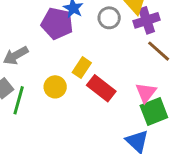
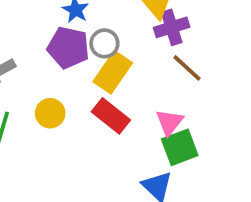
gray circle: (109, 18) -> (104, 43), moved
purple pentagon: (57, 24) -> (68, 48), moved
yellow rectangle: (82, 68) -> (113, 72), moved, size x1.5

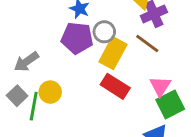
brown line: (187, 68) -> (147, 43), moved
yellow circle: (50, 113) -> (50, 92), moved

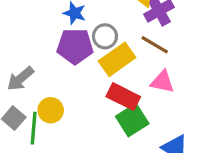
yellow rectangle: (113, 53) -> (117, 59), turned 32
pink triangle: (160, 86) -> (162, 82), moved, turned -45
green square: (170, 104) -> (132, 120), moved

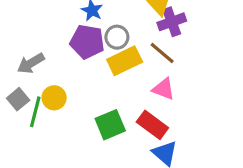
red rectangle: (123, 97) -> (152, 125), moved
green square: (132, 120) -> (110, 125), moved

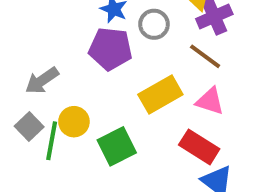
gray circle: (117, 37) -> (154, 24), moved
yellow rectangle: (125, 61) -> (160, 94), moved
green square: (110, 125) -> (117, 146), moved

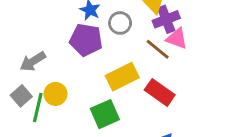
pink triangle: (210, 101) -> (177, 39), moved
green square: (117, 146) -> (105, 114), moved
red rectangle: (199, 147) -> (160, 92), moved

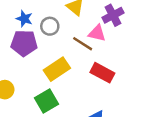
purple cross: (166, 19) -> (113, 15), moved
red rectangle: (160, 92) -> (102, 73), moved

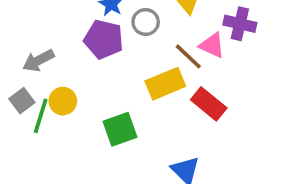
purple cross: (113, 15) -> (240, 24), turned 30
yellow rectangle: (57, 69) -> (165, 84), moved

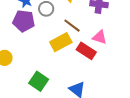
pink triangle: (212, 45) -> (100, 37), moved
green square: (120, 129) -> (39, 81), moved, turned -30

